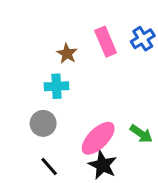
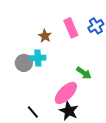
gray circle: (43, 123) -> (24, 63), moved
green arrow: (141, 134) -> (84, 73), moved

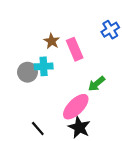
pink rectangle: (71, 28) -> (75, 49), moved
green arrow: (84, 73) -> (96, 84), turned 105

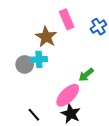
brown star: (52, 41) -> (46, 37), size x1.5
pink rectangle: (75, 49) -> (67, 19), moved

